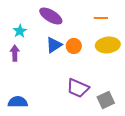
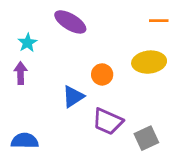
orange line: (101, 18) -> (159, 21), moved
blue triangle: (54, 45) -> (73, 97), moved
orange circle: (74, 46) -> (102, 74), moved

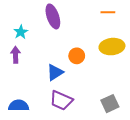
orange line: (159, 21) -> (108, 12), moved
purple ellipse: (70, 22) -> (53, 16), turned 40
purple trapezoid: (108, 121) -> (61, 100), moved

